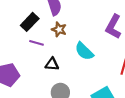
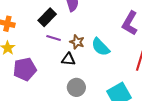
brown star: (59, 29) -> (77, 42), moved

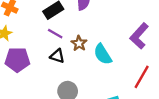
black triangle: (68, 59) -> (57, 56), moved

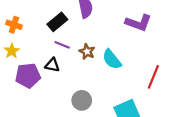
purple L-shape: (139, 36) -> (138, 23), moved, turned -105
black triangle: (57, 56) -> (52, 65), moved

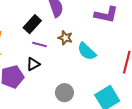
brown star: (87, 52) -> (65, 38), moved
black triangle: (52, 65) -> (33, 64), turned -32

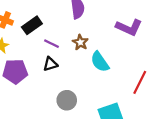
black rectangle: (32, 24) -> (32, 25), moved
black triangle: (33, 64) -> (50, 64), moved

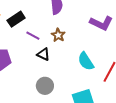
cyan semicircle: (100, 62) -> (86, 61), moved
black triangle: (50, 64) -> (43, 54), moved, turned 40

